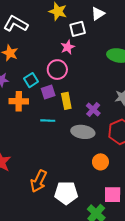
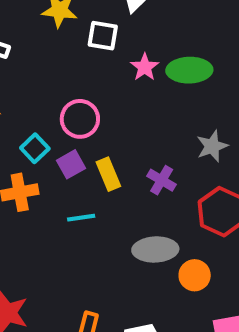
white square: (78, 29) -> (103, 36), turned 35
pink star: (68, 47) -> (145, 67), moved
gray ellipse: (83, 132) -> (155, 249), moved

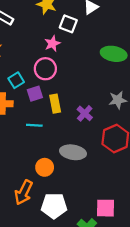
pink star: (145, 67) -> (52, 44), moved
orange circle: (195, 275) -> (45, 167), moved

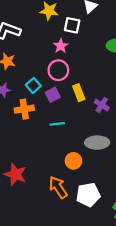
yellow rectangle: (55, 104) -> (79, 93), moved
orange arrow: (24, 192) -> (58, 187), turned 130

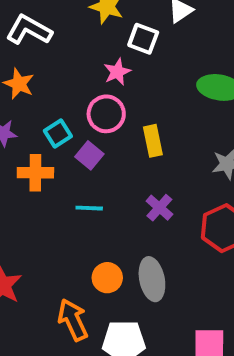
yellow rectangle: (79, 93) -> (153, 141), moved
purple square: (53, 95) -> (89, 155), turned -32
purple cross: (102, 105) -> (159, 208), moved
gray ellipse: (97, 143) -> (152, 279), moved, turned 70

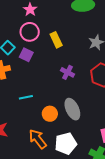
cyan line: (89, 208) -> (26, 97), moved

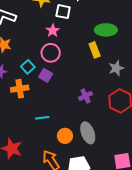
yellow rectangle: (56, 40) -> (95, 50), moved
purple cross: (68, 72) -> (86, 96), turned 32

